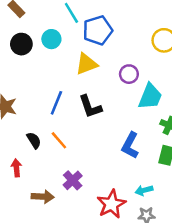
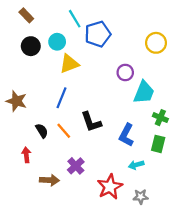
yellow triangle: (86, 64) -> (69, 64), moved
black L-shape: (90, 107) -> (91, 122), moved
cyan arrow: (144, 190) -> (136, 165), moved

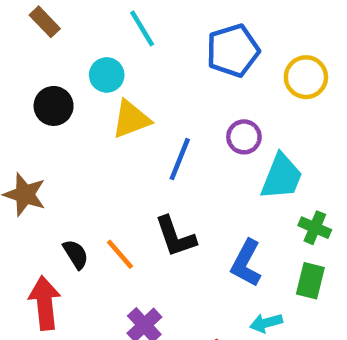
blue pentagon: (98, 34) -> (233, 51), moved
black circle: (31, 46) -> (54, 106), moved
blue line: (62, 98) -> (180, 159), moved
red arrow: (26, 155) -> (45, 303), size x1.6

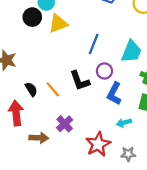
black circle: (54, 106) -> (32, 17), moved
purple circle: (244, 137) -> (104, 71), moved
blue line: (180, 159) -> (94, 44), moved

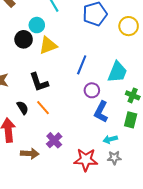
black L-shape: (80, 81) -> (39, 82), moved
red star: (98, 144) -> (86, 160), turned 30
gray star: (128, 154) -> (114, 158), moved

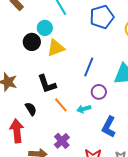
orange line: (43, 108) -> (61, 105), moved
blue L-shape: (101, 112) -> (109, 127), moved
cyan arrow: (110, 139) -> (84, 109), moved

